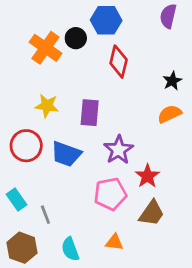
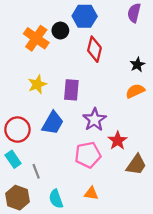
yellow star: (47, 106) -> (37, 84), turned -30
red circle: (26, 146) -> (17, 130), moved
blue trapezoid: (66, 154) -> (53, 123), turned -80
brown trapezoid: (152, 213) -> (136, 165), moved

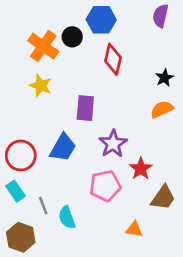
yellow star: (37, 84) -> (41, 86), moved, turned -30
orange triangle: (91, 193) -> (134, 229), moved
cyan semicircle: (56, 199) -> (67, 217), moved

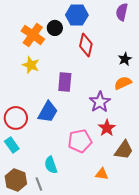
purple star: (113, 144) -> (100, 102), moved
gray line: (43, 206) -> (39, 184), moved

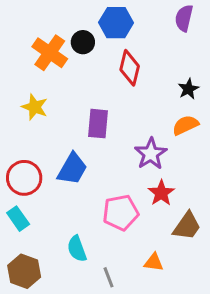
yellow star: (31, 65) -> (35, 107), moved
gray line: (39, 184) -> (109, 277), moved

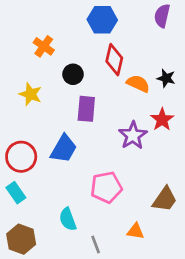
black circle: (83, 42) -> (73, 74), moved
orange cross: (50, 53) -> (44, 46), size x0.7
black star: (188, 89) -> (166, 78), turned -30
orange semicircle: (185, 125) -> (138, 84), moved, turned 50
red star: (161, 193) -> (162, 119), moved

